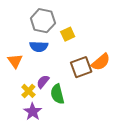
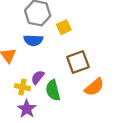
orange semicircle: (101, 62) -> (94, 87), moved
yellow cross: (28, 91) -> (22, 87), turned -32

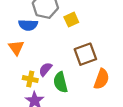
blue semicircle: (33, 40) -> (28, 25), moved
orange semicircle: (94, 87) -> (102, 79), turned -30

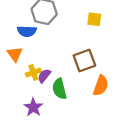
yellow square: (71, 20) -> (94, 19), moved, turned 32
yellow cross: (30, 79) -> (33, 73), moved, turned -32

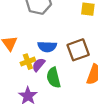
blue semicircle: (27, 31) -> (47, 47), moved

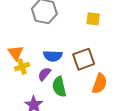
yellow cross: (28, 62) -> (22, 67), moved

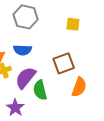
blue semicircle: (53, 56) -> (22, 50), moved
purple semicircle: (44, 74) -> (26, 78), size x1.6

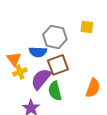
gray hexagon: (26, 17) -> (55, 37), moved
brown square: (64, 63) -> (58, 65), moved

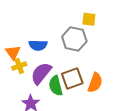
gray hexagon: (55, 37) -> (74, 39), moved
brown square: (58, 65) -> (72, 78), moved

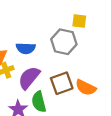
orange semicircle: (95, 83) -> (86, 88), turned 96
green semicircle: (56, 86) -> (39, 102), moved

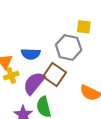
brown square: (62, 83) -> (55, 74), moved, turned -35

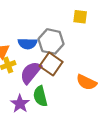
gray hexagon: (69, 47) -> (51, 41), moved

